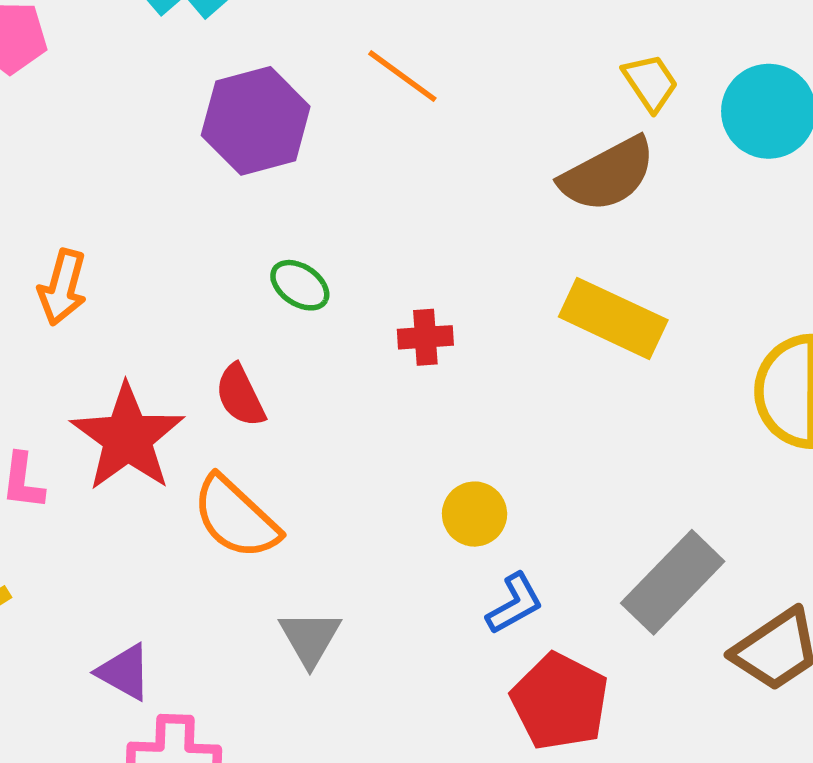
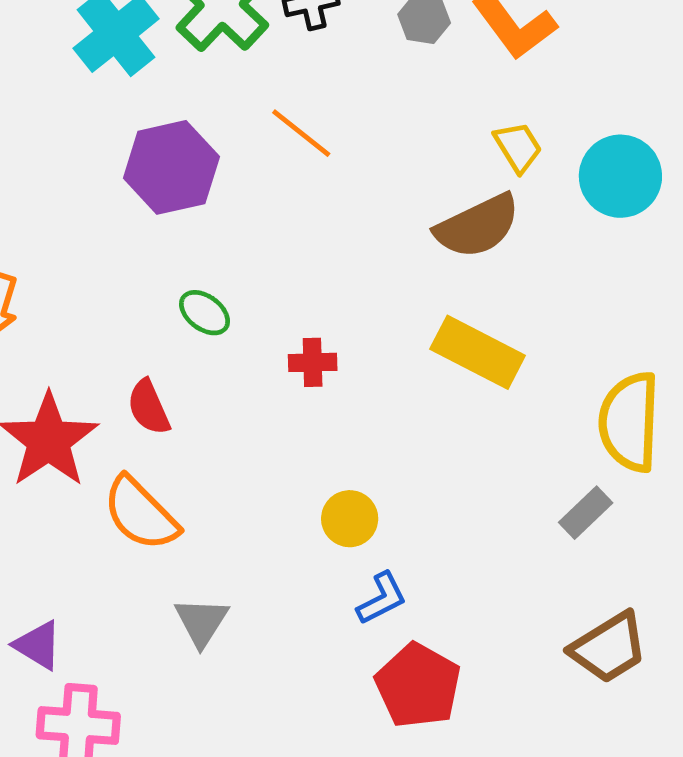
gray rectangle: (673, 582) -> (586, 513), moved, size x0.6

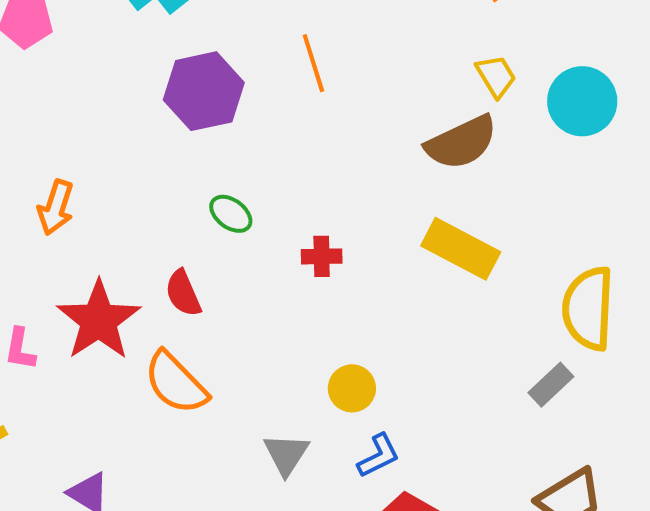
orange line: (301, 133) -> (313, 63), turned 34
gray triangle: (201, 622) -> (286, 454), moved

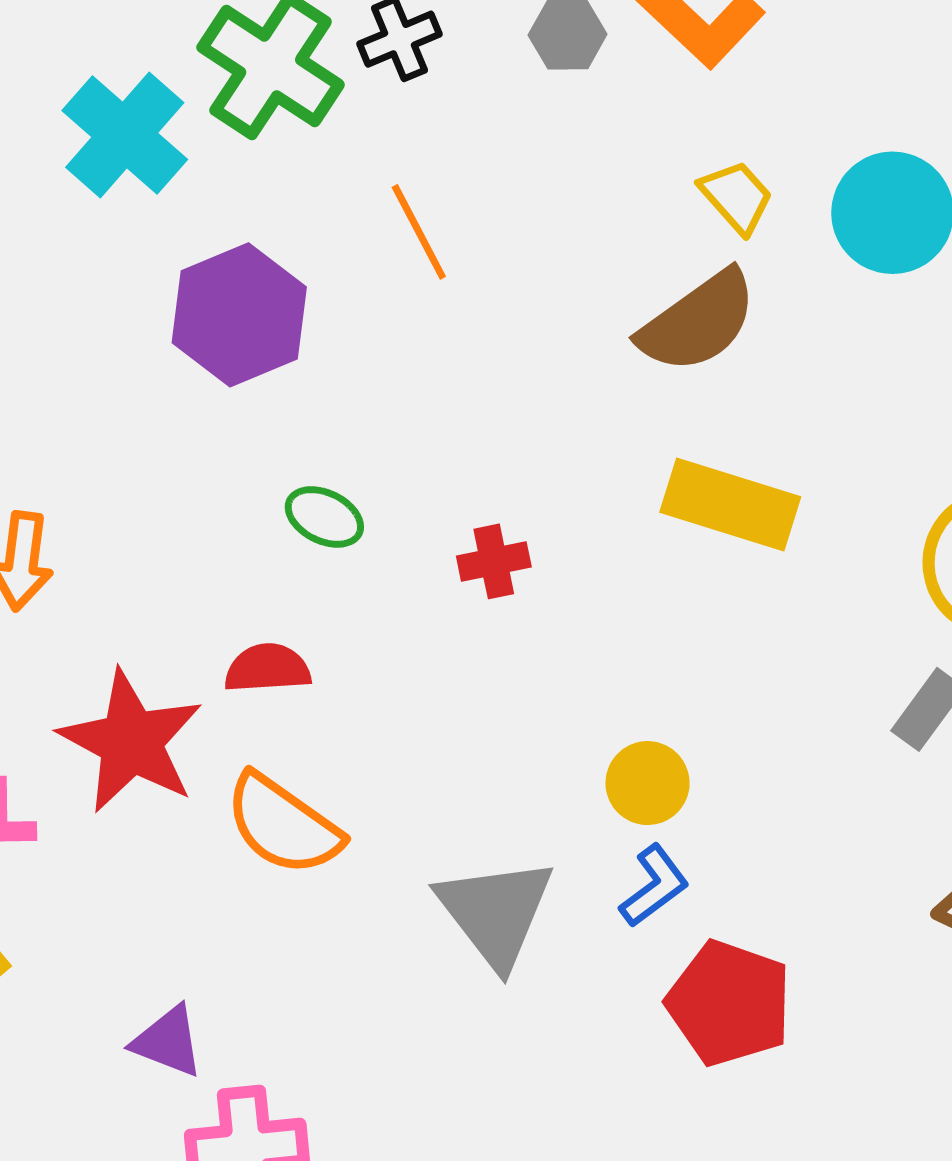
red semicircle: (183, 293) -> (268, 668), turned 120
yellow circle: (352, 388) -> (648, 783), moved
gray triangle: (286, 454) -> (495, 912), size x1.5

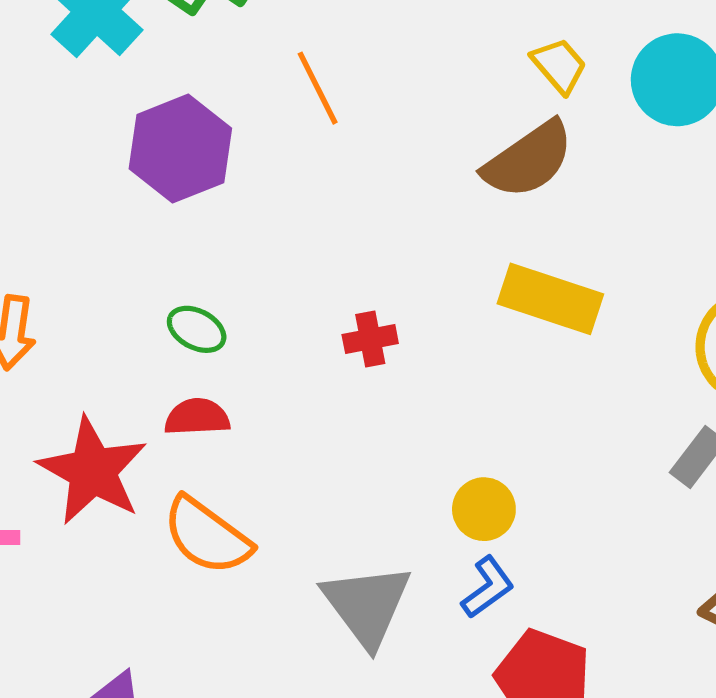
green ellipse: (324, 517) -> (197, 329), moved

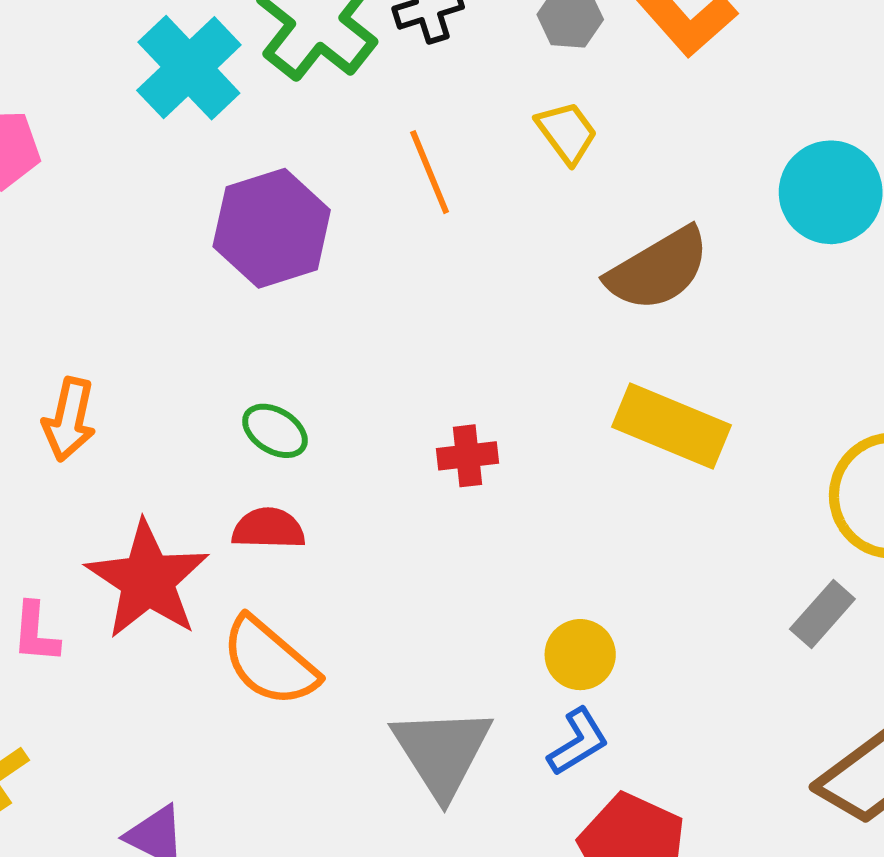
yellow trapezoid: (559, 66) -> (567, 132), moved

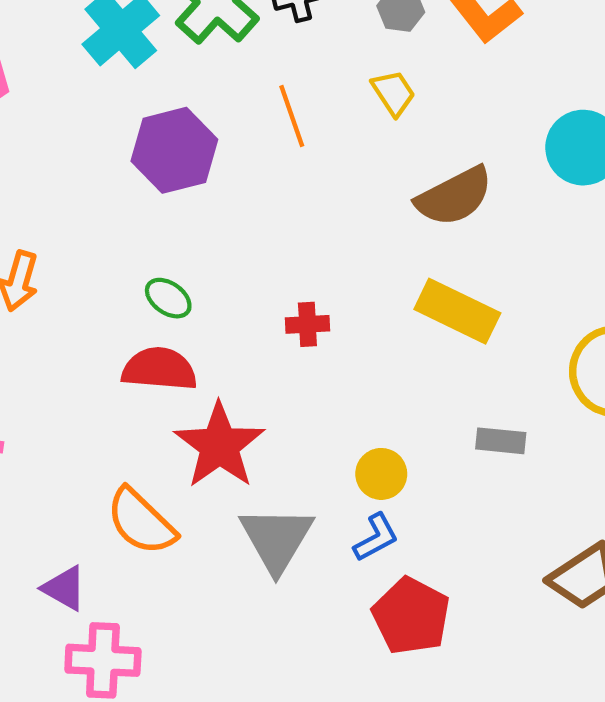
red semicircle: (268, 529) -> (159, 369), size x1.4
red star: (148, 580) -> (219, 445), moved
gray rectangle: (822, 614) -> (501, 441), moved, turned 51
orange semicircle: (270, 662) -> (141, 522), moved

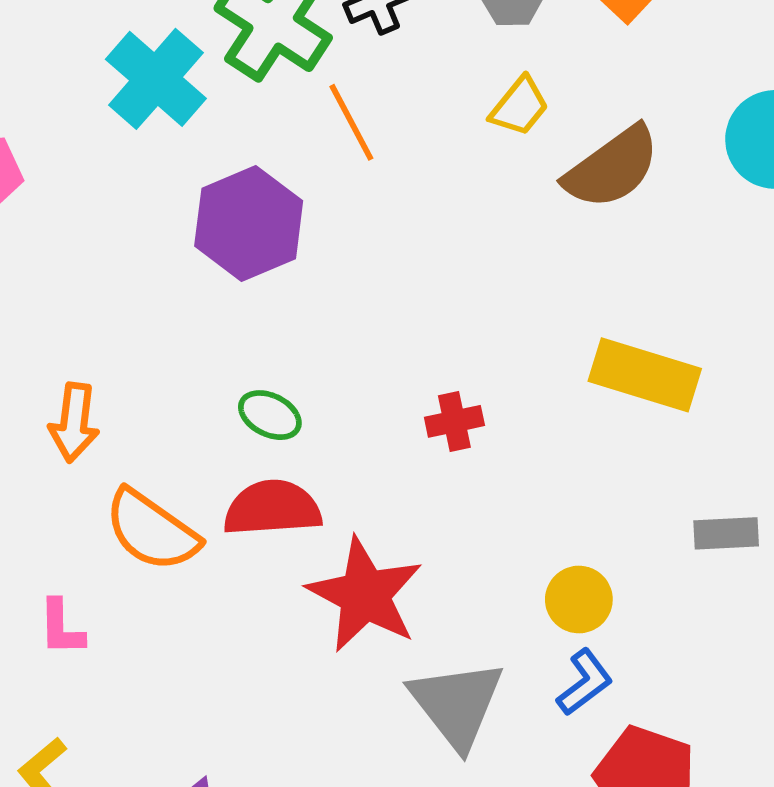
yellow trapezoid: (393, 93) -> (519, 106), turned 81
orange line: (292, 116) -> (351, 122), moved
brown semicircle: (454, 196) -> (612, 168), moved
orange semicircle: (141, 522) -> (152, 531), moved

